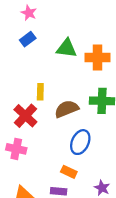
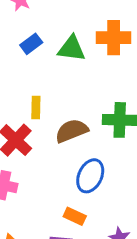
blue rectangle: (28, 39) -> (31, 44), moved
orange cross: (97, 57) -> (114, 38), moved

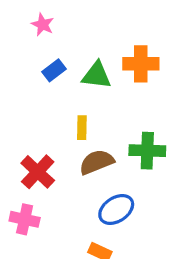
yellow rectangle: (36, 108) -> (82, 128), moved
blue ellipse: (90, 176) -> (116, 209), turned 32

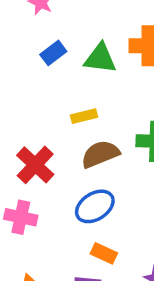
yellow rectangle: (82, 128) -> (84, 116), turned 75
blue ellipse: (116, 209) -> (95, 206), moved

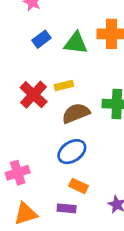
red cross: (35, 165) -> (34, 95), moved
pink cross: (21, 217) -> (18, 173), moved, turned -30

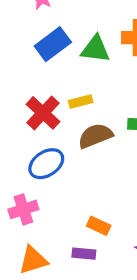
blue rectangle: (41, 39) -> (53, 44), size x1.5
blue ellipse: (72, 152) -> (46, 164), moved

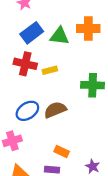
red cross: (43, 113) -> (25, 64), moved, turned -30
brown semicircle: (95, 136) -> (55, 110), moved

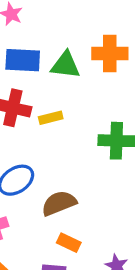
blue rectangle: (32, 33) -> (23, 60), turned 40
brown semicircle: (55, 110) -> (59, 203), moved

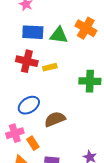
orange cross: (110, 54) -> (86, 28), turned 30
orange rectangle: (69, 243) -> (33, 143), moved, turned 32

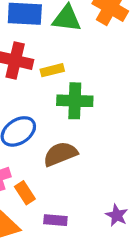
green cross: (90, 81) -> (75, 101), moved

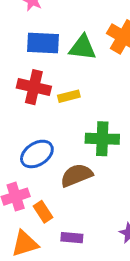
green cross: (75, 101) -> (102, 139), moved

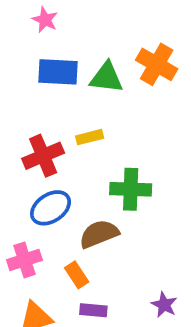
red cross: (34, 87) -> (43, 156), moved, turned -36
orange rectangle: (43, 212) -> (77, 275), moved

